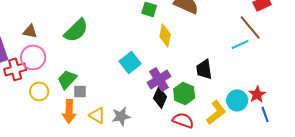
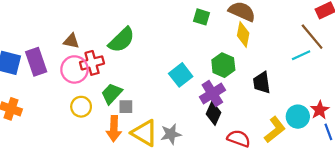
yellow diamond: (165, 35) -> (243, 34), moved
red cross: (15, 69) -> (92, 63), moved
green hexagon: (184, 93) -> (223, 65), moved
yellow triangle: (97, 115) -> (145, 133), size x1.5

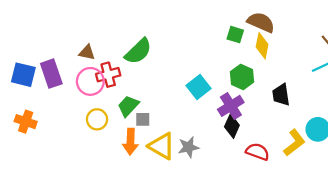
green square: (201, 17) -> (235, 35), moved

